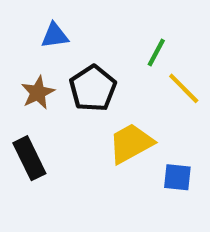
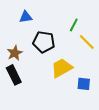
black pentagon: (93, 88) -> (44, 42), turned -30
brown star: (38, 93) -> (15, 53), moved

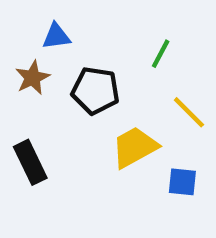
yellow line: (87, 42) -> (189, 112), moved
brown star: (15, 53) -> (32, 78), moved

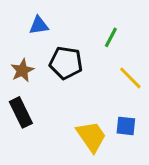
brown star: (32, 78) -> (22, 70), moved
yellow trapezoid: (135, 147) -> (91, 136), moved, turned 84

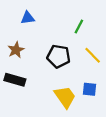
black pentagon: (66, 63) -> (59, 56), moved
black rectangle: (21, 112) -> (15, 80), turned -48

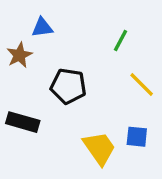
brown star: (16, 50) -> (19, 55), moved
black pentagon: (59, 56) -> (68, 86), moved

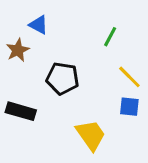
blue triangle: (42, 27) -> (39, 25), turned 36
blue square: (137, 137) -> (129, 107), moved

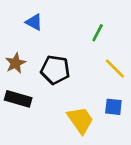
brown star: (18, 50) -> (16, 63), moved
blue square: (129, 107) -> (113, 107), moved

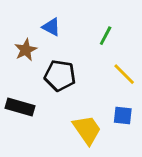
blue triangle: (34, 22) -> (51, 27), moved
brown star: (16, 63) -> (26, 50), moved

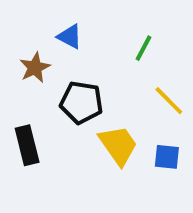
black rectangle: (20, 107) -> (27, 145), turned 60
yellow trapezoid: (87, 130) -> (118, 145), moved

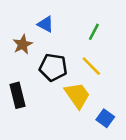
yellow line: (169, 101) -> (91, 66), moved
blue square: (167, 157) -> (105, 118), moved, turned 30

